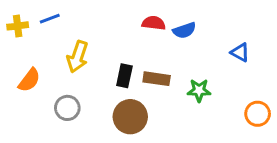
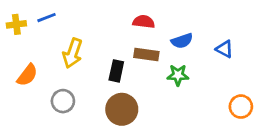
blue semicircle: (184, 30) -> (182, 41), moved
brown rectangle: (157, 79) -> (146, 55), moved
green star: (199, 90) -> (178, 75), moved

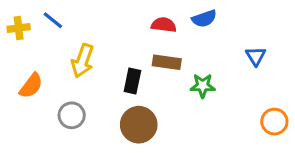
blue line: (46, 18) -> (53, 20), turned 60
blue semicircle: (182, 41) -> (204, 19), moved
blue triangle: (224, 49) -> (256, 56), turned 30

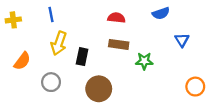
blue semicircle: (204, 19) -> (161, 13), moved
blue line: (53, 20) -> (51, 14), moved, turned 40
black rectangle: (132, 81) -> (82, 57), moved

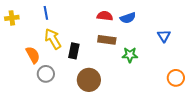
blue semicircle: (161, 13) -> (128, 18), moved
yellow arrow: (59, 43) -> (53, 39), turned 130
orange semicircle: (22, 61) -> (33, 55), moved, turned -66

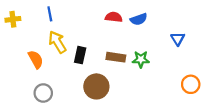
brown rectangle: (107, 40) -> (116, 57), moved
gray circle: (46, 74) -> (43, 93), moved

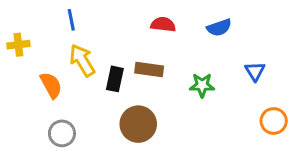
yellow cross: (13, 19) -> (18, 45), moved
blue semicircle: (139, 19) -> (219, 28), moved
blue triangle: (178, 39) -> (255, 71), moved
brown rectangle: (116, 57) -> (149, 70), moved

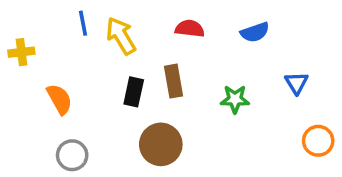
yellow arrow: (82, 60) -> (121, 36), moved
brown rectangle: (149, 70) -> (173, 81), turned 72

